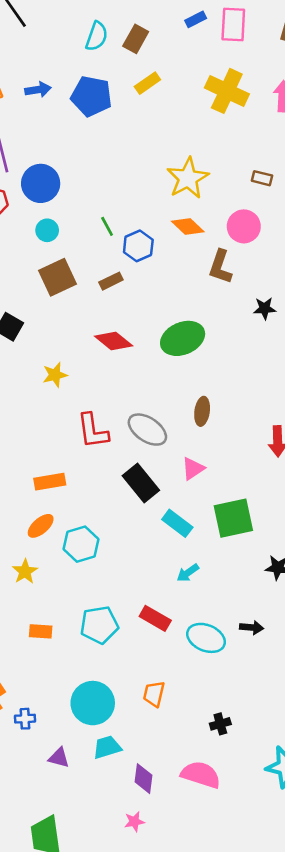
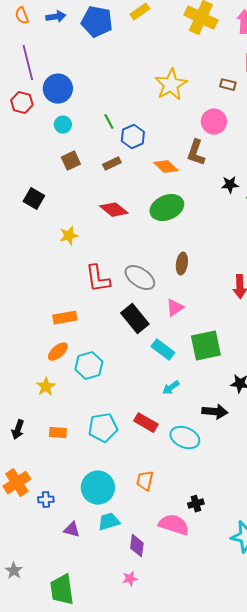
orange diamond: (188, 226) -> (166, 167), moved
brown square: (58, 277) -> (71, 161), size x0.7
black arrow: (252, 628) -> (215, 412), moved, size x1.4
pink semicircle: (201, 775) -> (174, 525), moved

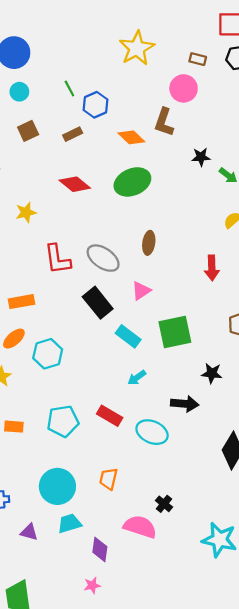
brown rectangle: (228, 85) -> (198, 59), moved
black cross: (196, 504) -> (164, 504), turned -35

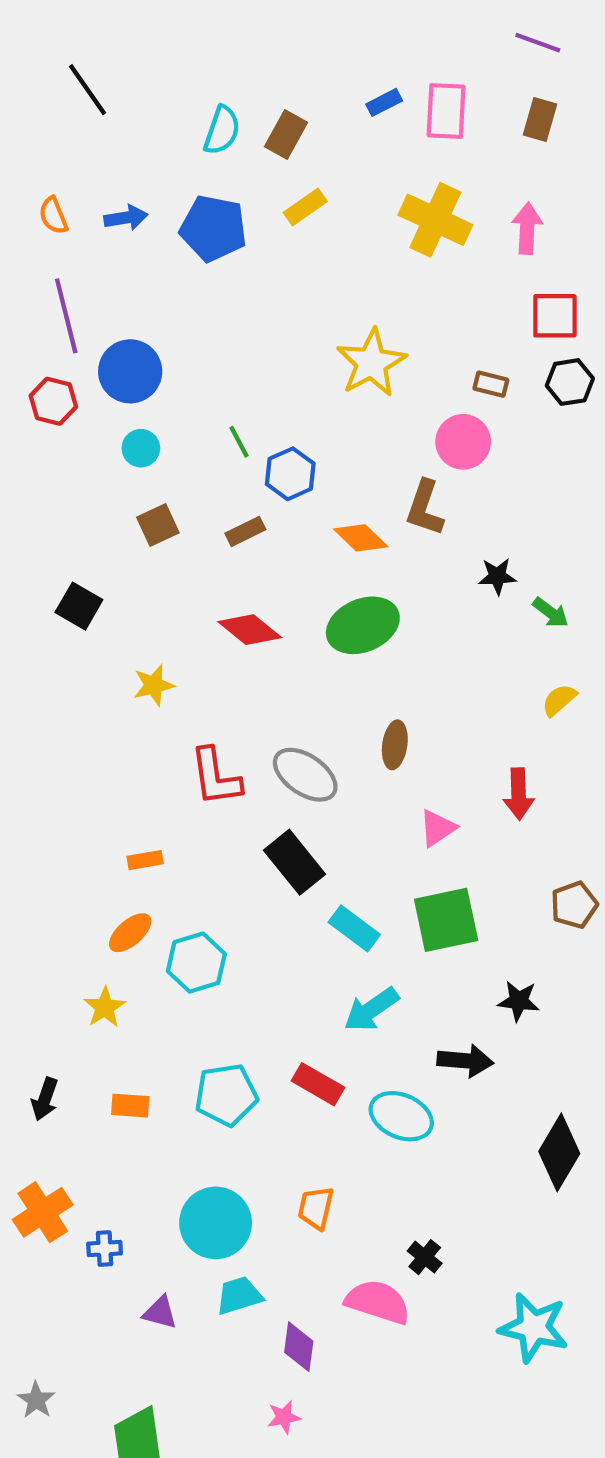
pink triangle: (141, 291) -> (438, 828), moved
orange rectangle: (22, 302) -> (145, 860), size x0.7
cyan arrow: (137, 378) -> (371, 1009), size x1.5

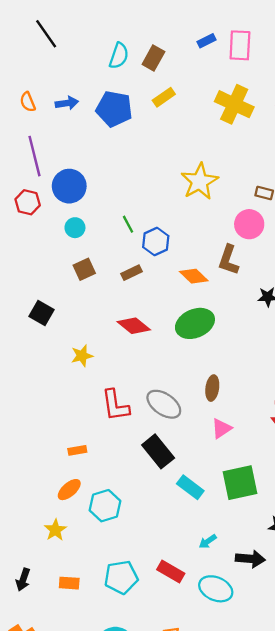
pink triangle: (438, 828) -> (222, 428), moved
cyan arrow: (371, 1009) -> (208, 541), moved, size x0.6

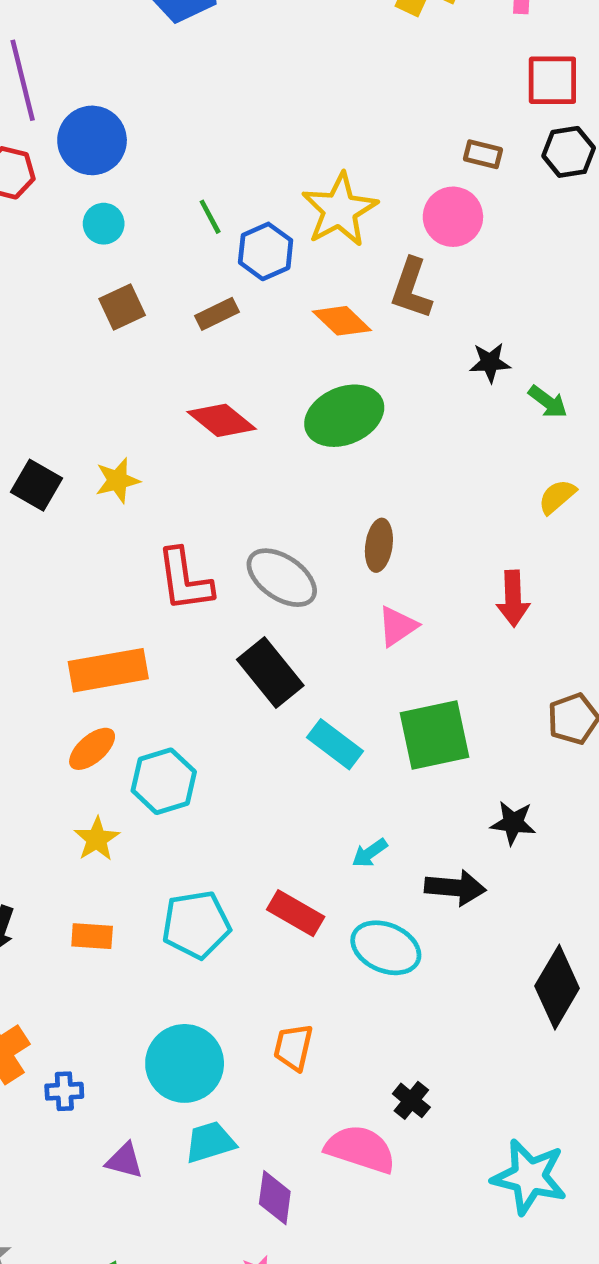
yellow star: (200, 181) -> (340, 210), moved
black square: (42, 313) -> (37, 485), moved
orange rectangle: (77, 450) -> (108, 670), size x2.0
yellow star: (55, 530) -> (97, 839), moved

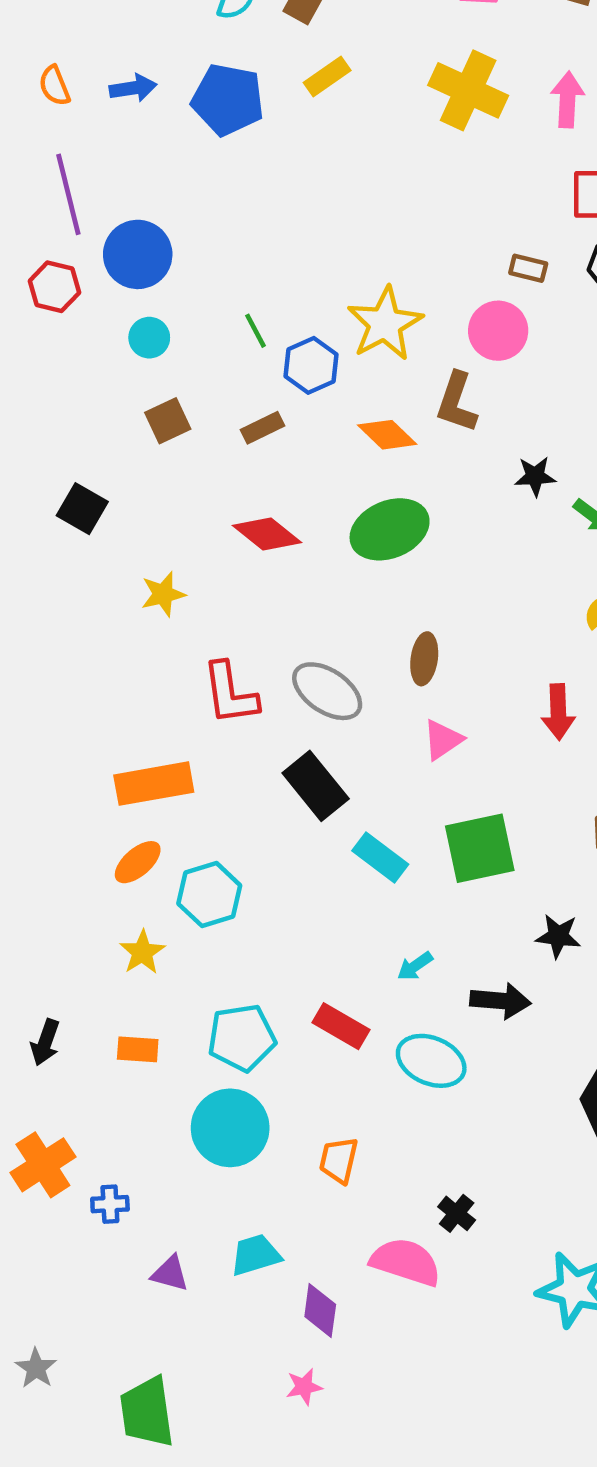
black square: (37, 485) -> (82, 509), moved
cyan circle: (185, 1063) -> (230, 1128), moved

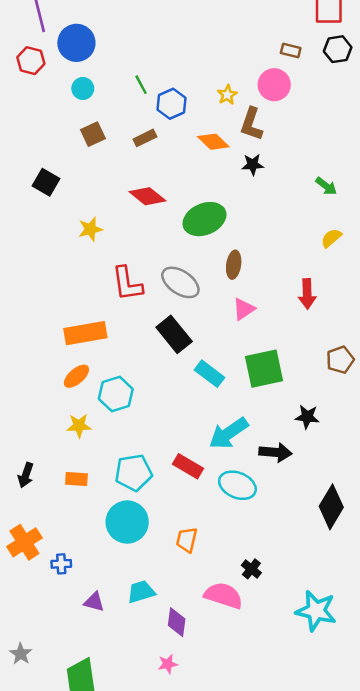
yellow star: (385, 324) -> (227, 95), moved, size x0.5
black star: (535, 476) -> (253, 165), moved
green ellipse: (390, 529) -> (204, 219), moved
yellow star: (142, 952) -> (79, 426), turned 30
cyan arrow: (415, 966) -> (229, 433), size x2.0

